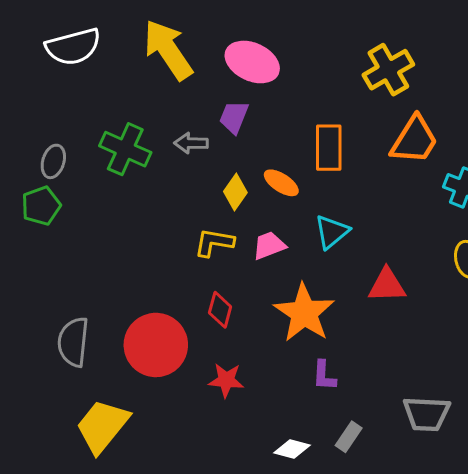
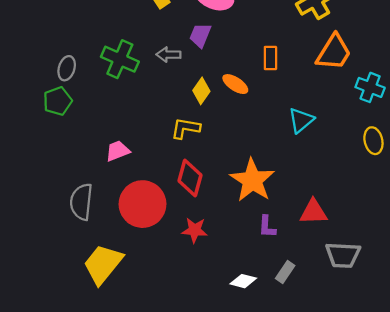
orange rectangle: (329, 148) -> (270, 58), size x0.7
cyan triangle: (332, 232) -> (301, 120), moved
pink trapezoid: (269, 246) -> (118, 151), moved
red triangle: (387, 285) -> (313, 212), moved
red diamond: (220, 310) -> (190, 178), size x1.4

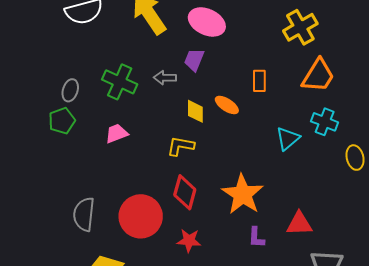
cyan cross: (370, 87) -> (325, 122), moved
yellow diamond: (201, 91) -> (195, 111), turned -35
pink trapezoid: (118, 151) -> (116, 133), moved

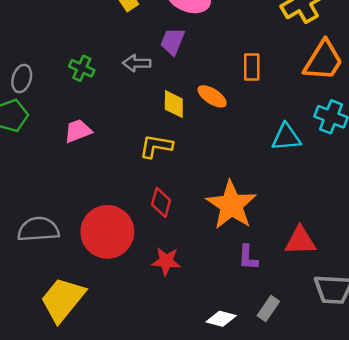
green cross: (120, 82) -> (82, 68), size x0.6
cyan triangle: (288, 139) -> (286, 137), turned 35
red diamond: (185, 192) -> (161, 202), size x0.7
gray semicircle: (84, 214) -> (38, 229), turned 80

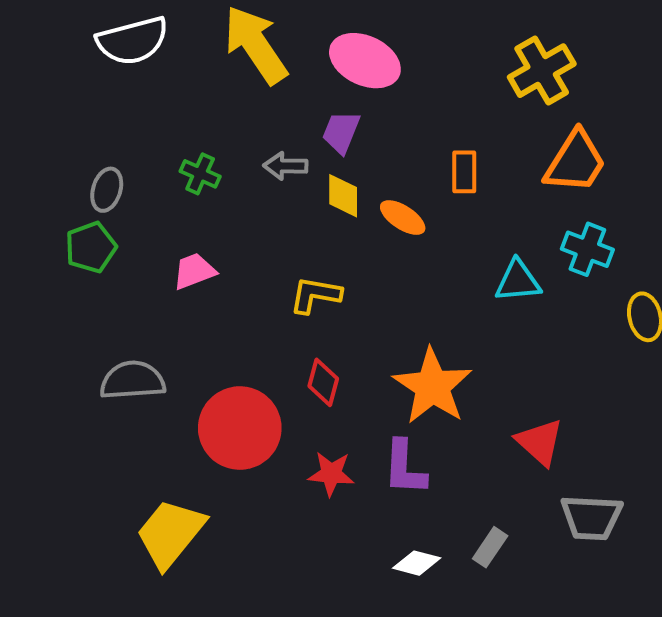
yellow diamond: (174, 104) -> (343, 196), moved
gray semicircle: (38, 229) -> (133, 380), moved
red triangle: (300, 241) -> (540, 442), turned 44
purple L-shape: (248, 257) -> (405, 468), moved, size x1.4

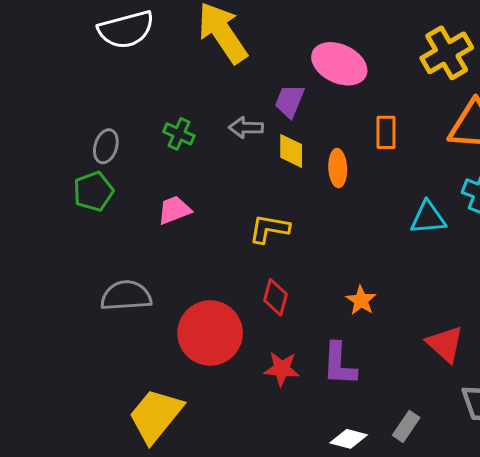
pink ellipse: (365, 61) -> (339, 64), moved
orange ellipse: (403, 218) -> (338, 168), turned 54
orange star: (432, 386) -> (361, 300), size x0.5

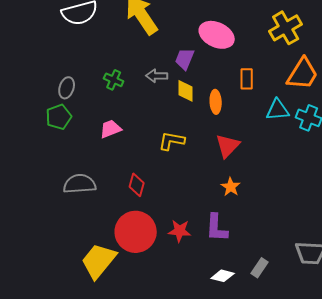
cyan triangle: (428, 218) -> (278, 110), moved
red diamond: (275, 297) -> (137, 185), moved
red circle: (210, 333) -> (136, 232), moved
red triangle: (445, 344) -> (228, 146), moved, turned 32

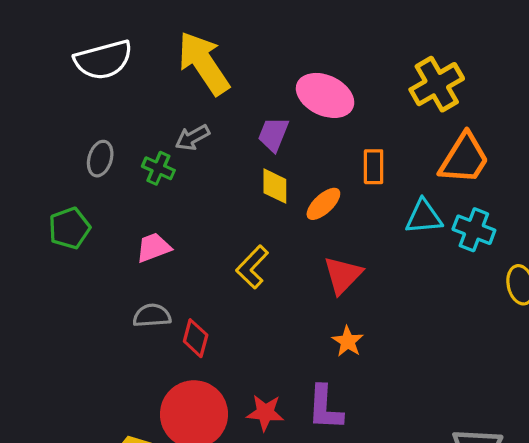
gray arrow: (157, 76) -> (192, 138), moved, turned -30
gray ellipse: (67, 88) -> (100, 159), moved
orange ellipse: (216, 102) -> (323, 204), turned 50
yellow L-shape: (172, 141) -> (252, 267), turned -56
gray semicircle: (80, 184) -> (152, 316), moved, size x0.7

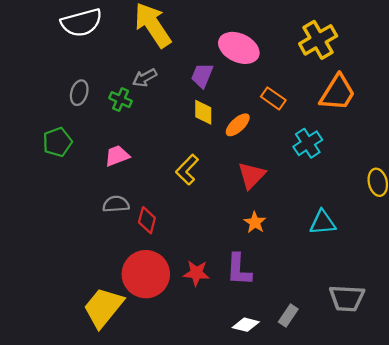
orange rectangle: (374, 167) -> (273, 98), turned -55
cyan triangle: (424, 217) -> (323, 222), moved
cyan cross: (474, 230) -> (308, 143), moved, turned 36

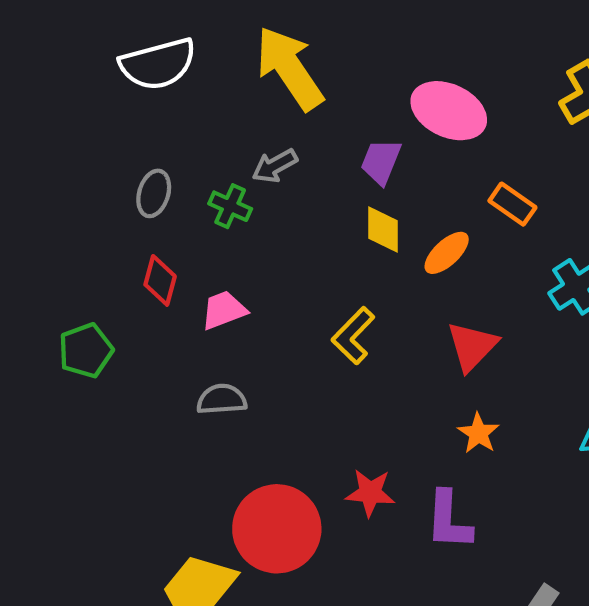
green pentagon: (57, 142) -> (86, 351), moved
red diamond: (147, 220) -> (160, 280), moved
red star: (196, 273) -> (370, 493), moved

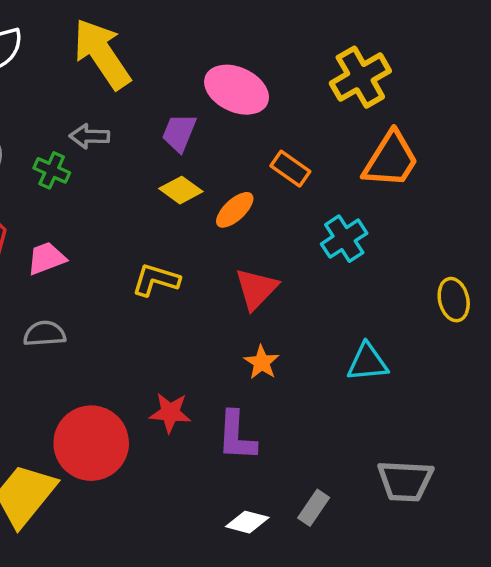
gray arrow: (275, 166) -> (89, 136), turned 30
yellow diamond: (383, 230) -> (181, 190), turned -54
yellow L-shape: (353, 336) -> (156, 280), turned 63

